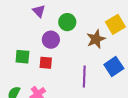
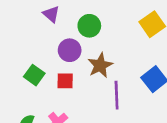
brown star: (96, 39) -> (100, 65), moved
green square: (22, 57) -> (34, 75), turned 35

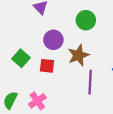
green circle: (89, 26) -> (86, 20), moved

